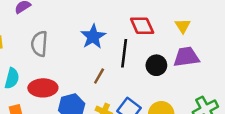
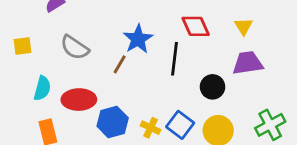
gray semicircle: (39, 44) -> (75, 47), turned -60
black circle: (156, 65) -> (213, 87), moved
brown line: (99, 76) -> (120, 64), moved

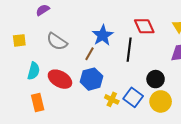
black circle: (213, 87) -> (156, 79), moved
red ellipse: (79, 100) -> (60, 79), turned 30
blue hexagon: (113, 122) -> (91, 79), moved

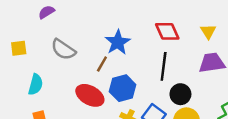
black line: (129, 50) -> (164, 66), moved
red ellipse: (60, 79) -> (90, 95), moved
blue hexagon: (91, 79) -> (123, 88), moved

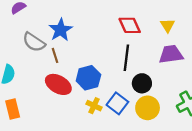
blue star: (118, 42) -> (61, 30), moved
brown line: (102, 64) -> (55, 55), moved, turned -48

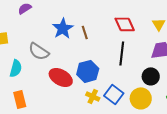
gray semicircle: (34, 42) -> (39, 51), moved
brown line: (55, 55) -> (85, 32), moved
black circle: (142, 83) -> (151, 76), moved

